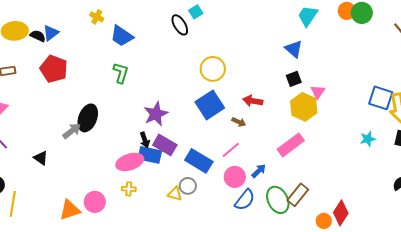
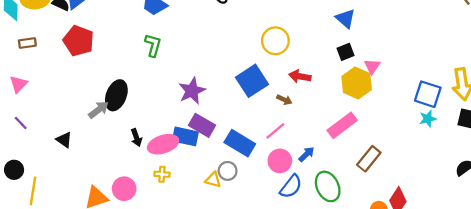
yellow circle: (213, 69) -> (275, 41), moved
blue square: (381, 98) -> (428, 94), moved
black arrow: (145, 140) -> (136, 138), moved
brown rectangle: (298, 195) -> (369, 159), moved

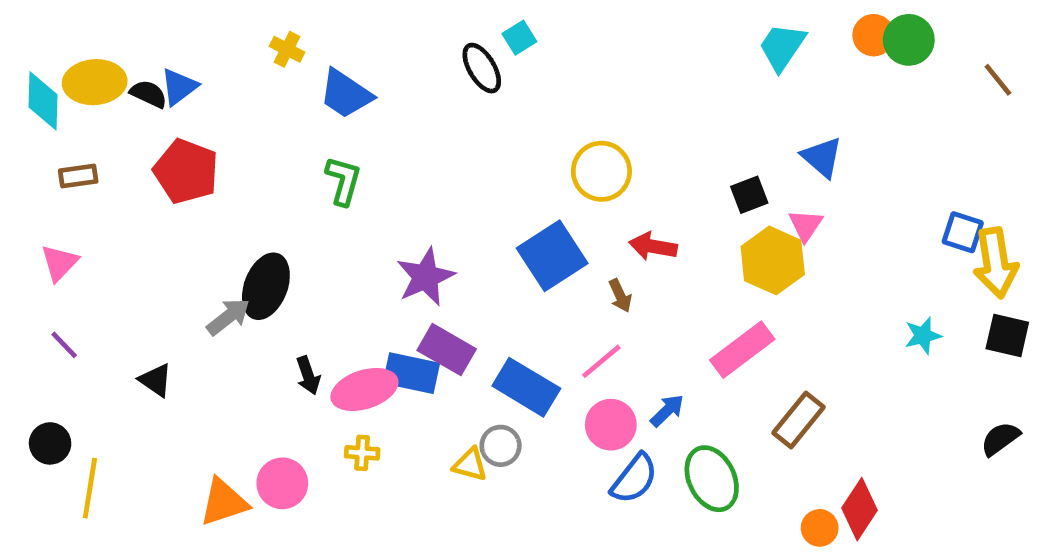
blue triangle: (345, 19) -> (822, 157), moved
blue square: (428, 94) -> (963, 232), moved, size x0.7
brown arrow: (284, 100) -> (620, 296), turned 40

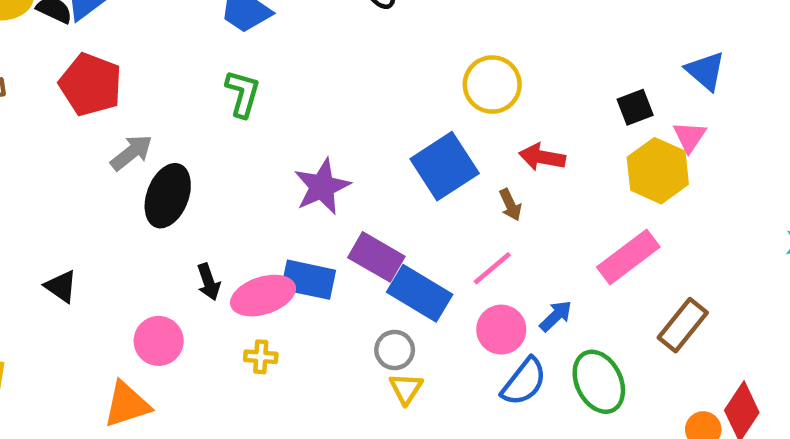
gray arrow: (228, 317) -> (131, 153), moved
purple rectangle: (447, 350) -> (376, 257), moved
yellow triangle: (470, 465) -> (406, 389), moved, turned 48
pink circle: (282, 483) -> (159, 341), moved

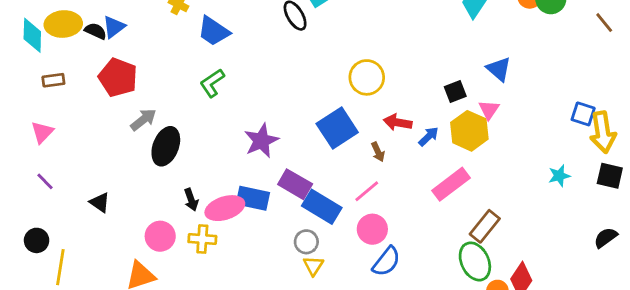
green L-shape: (243, 94) -> (212, 83), turned -140
blue arrow: (556, 316) -> (429, 136), moved
yellow cross: (261, 357) -> (202, 239), moved, size x1.4
green ellipse: (599, 382) -> (475, 261), moved

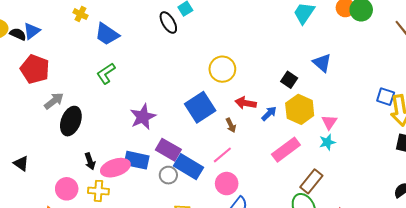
black square: (455, 91) -> (289, 80), turned -35
pink triangle: (489, 110) -> (329, 122), moved
cyan star: (559, 176) -> (327, 142), moved
gray circle: (306, 242) -> (168, 175), moved

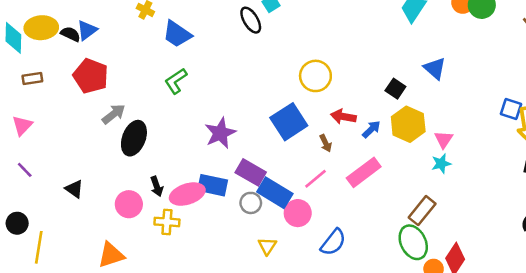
pink rectangle: (286, 150) -> (364, 172), moved
pink circle: (227, 184) -> (298, 213), moved
pink circle: (67, 189) -> (129, 204), moved

